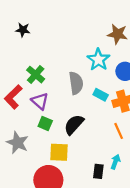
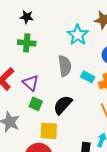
black star: (23, 30) -> (27, 17), moved
cyan star: (98, 60) -> (78, 35), moved
green cross: (36, 75) -> (27, 43), moved, turned -36

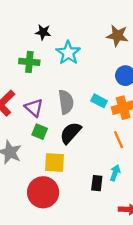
black star: (27, 17) -> (43, 32), moved
cyan star: (78, 35) -> (68, 53), moved
gray semicircle: (65, 66) -> (66, 102), moved

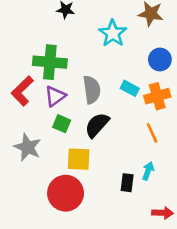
cyan star: (68, 53) -> (113, 33), moved
green cross: (29, 62) -> (50, 62), moved, size x1.4
purple triangle: (34, 108) -> (55, 96), turned 42

